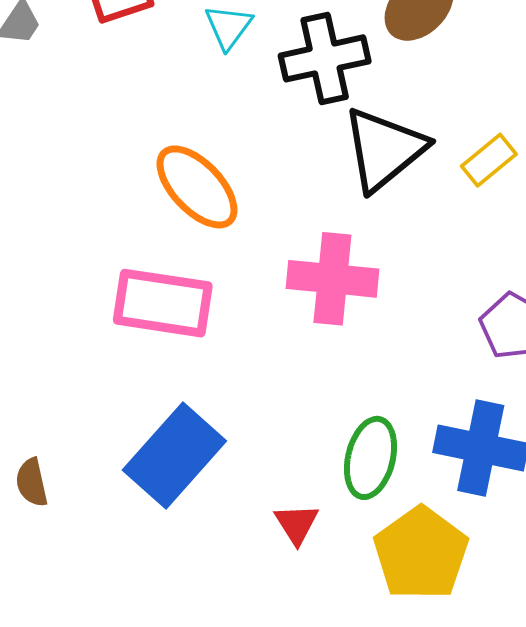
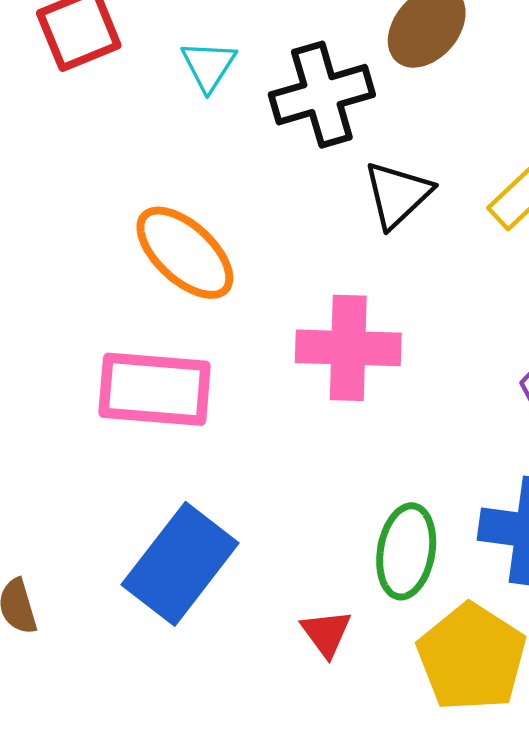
black triangle: (384, 149) -> (398, 194), size x0.7

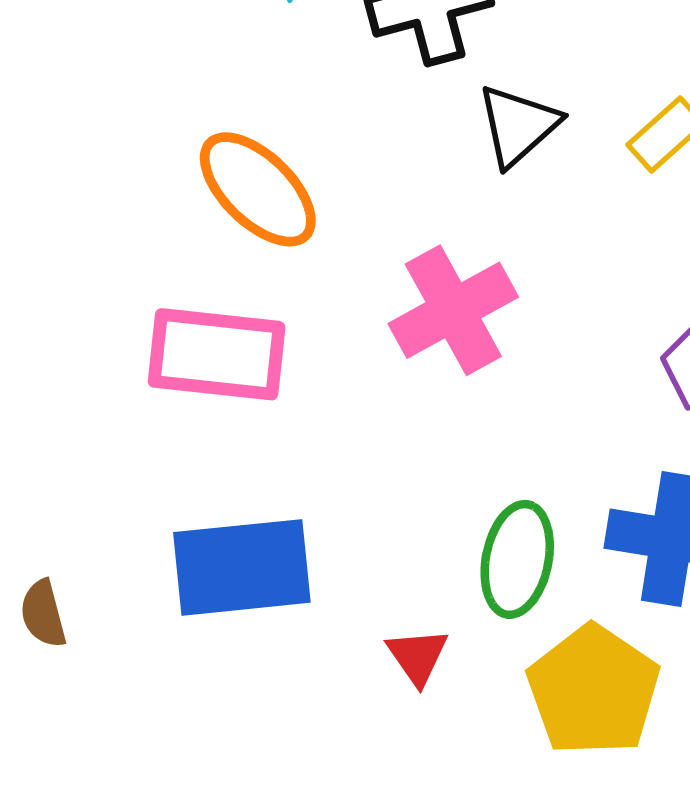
pink cross: (348, 348) -> (453, 310), turned -32
blue rectangle: (180, 564) -> (242, 567), turned 45

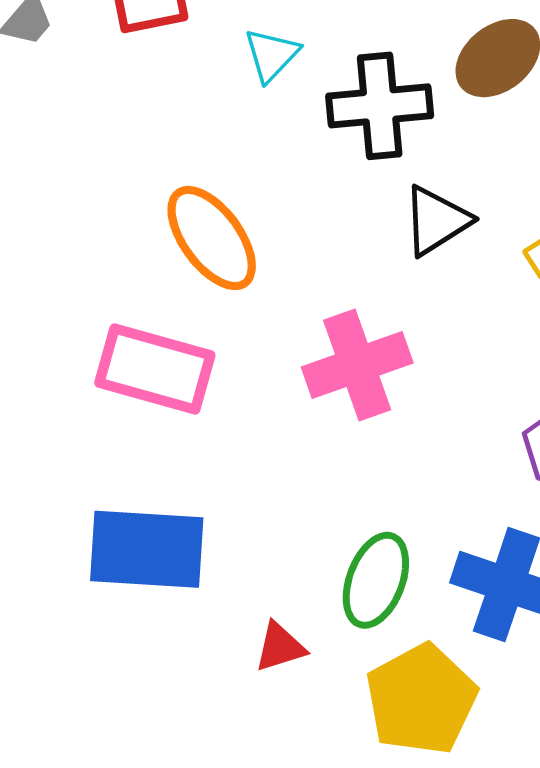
red triangle: (417, 656) -> (280, 647), turned 38

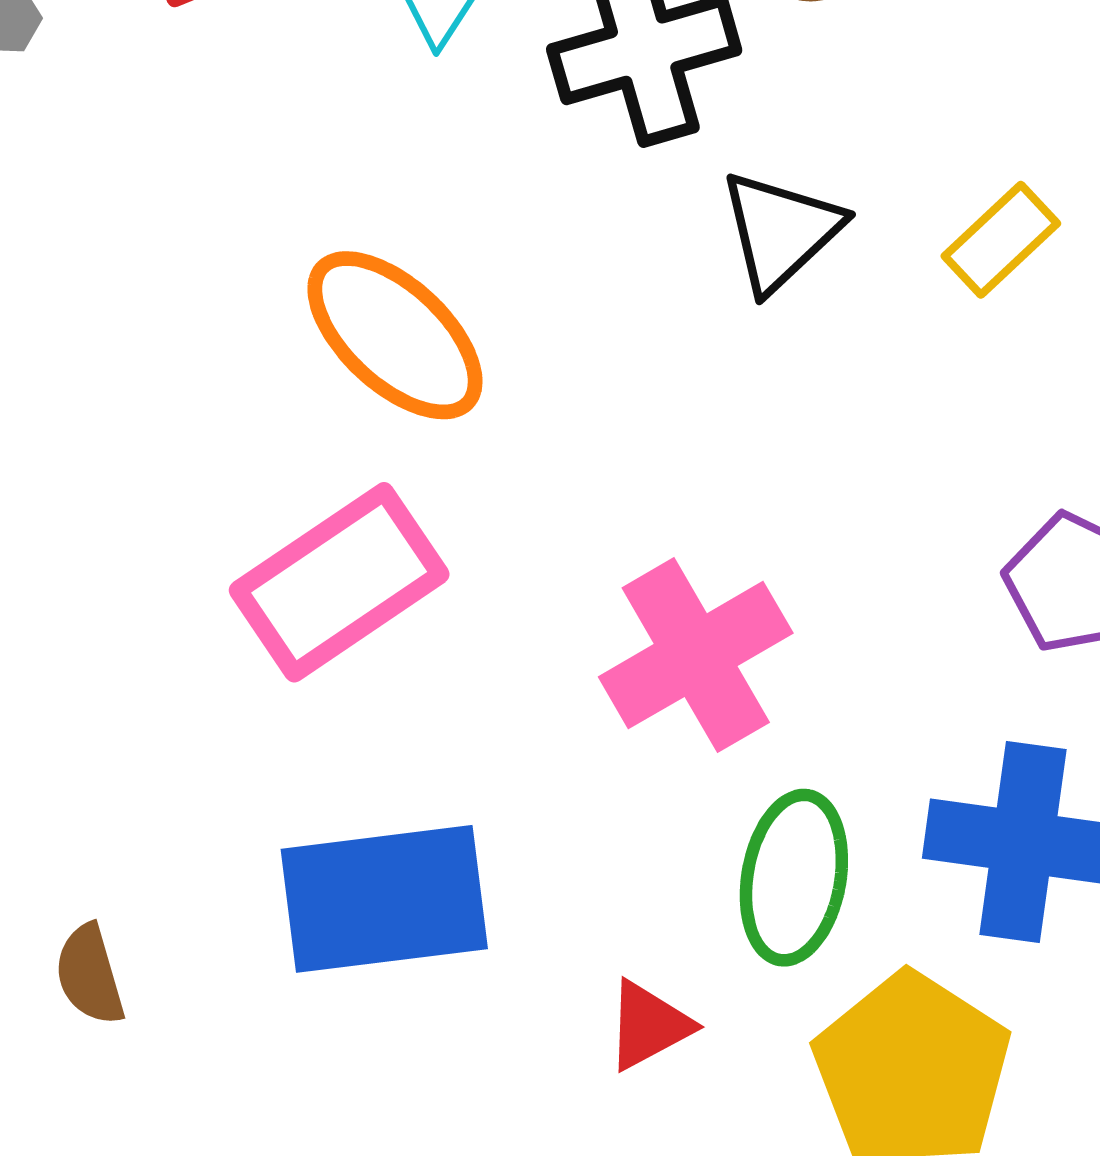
pink cross: (357, 365) -> (696, 655), moved
pink rectangle: (155, 369) -> (339, 582), turned -39

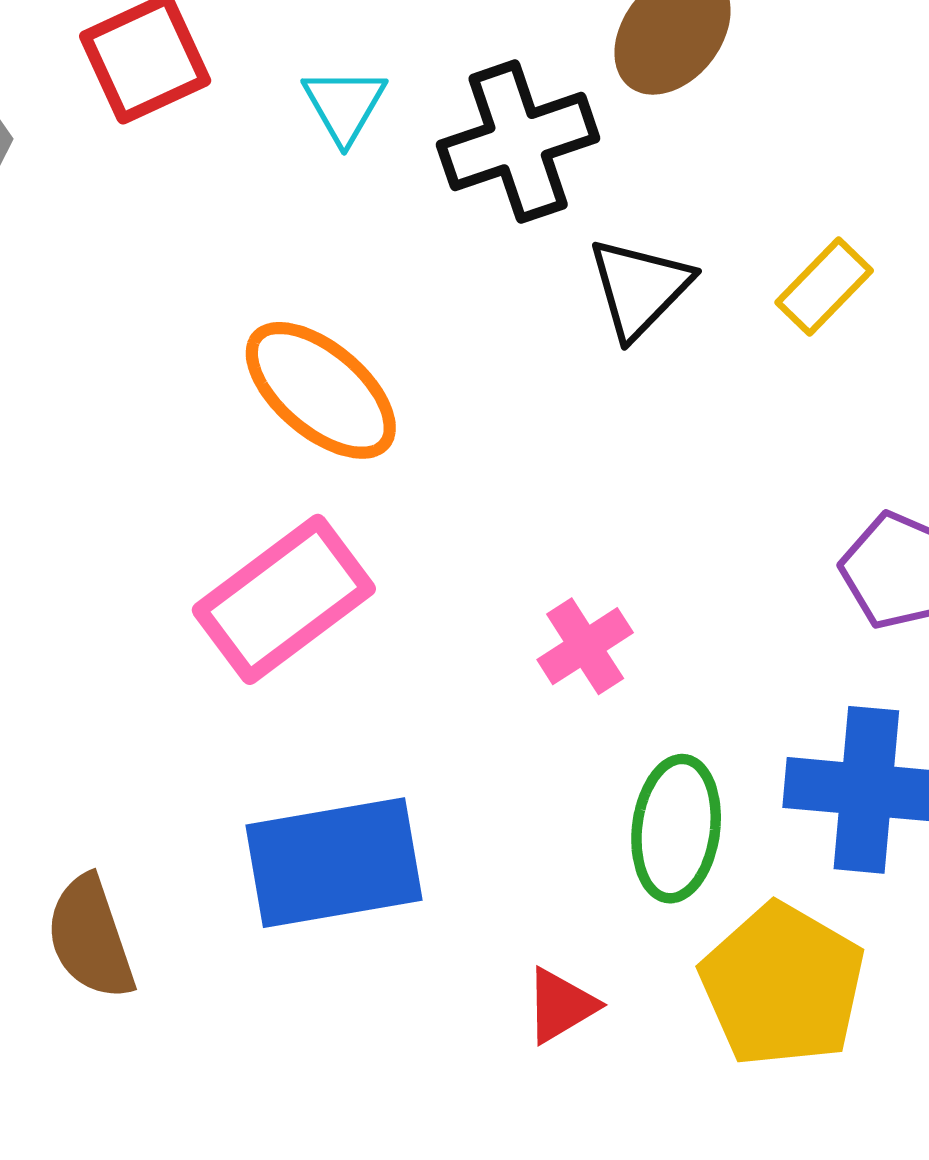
pink cross: (696, 655) -> (585, 646), size x0.6
brown semicircle: (90, 975) -> (90, 938), size x1.5
red triangle: (649, 1025) -> (561, 1006), moved

